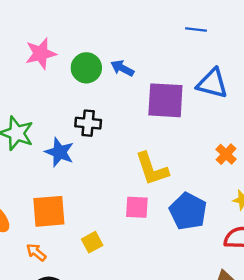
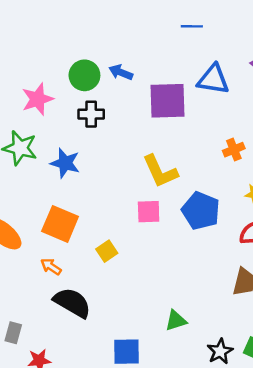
pink star: (41, 54) -> (37, 99), moved
black cross: (88, 123) -> (91, 114), moved
orange cross: (226, 154) -> (234, 150), turned 30
orange square: (49, 211) -> (60, 224), turned 33

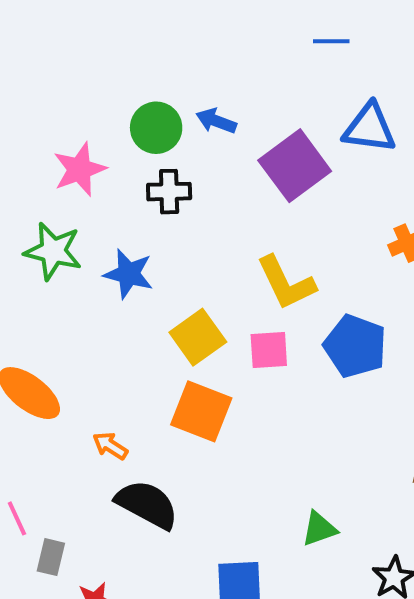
purple square: (167, 101) -> (295, 166), turned -33
orange square: (60, 224) -> (201, 411), moved
yellow square: (107, 251) -> (198, 337), moved, size x1.5

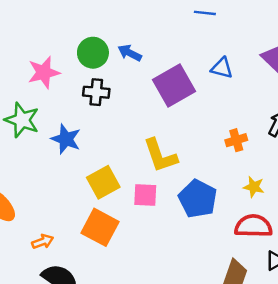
blue triangle: (369, 128) -> (222, 68), size x0.7
orange arrow: (110, 446) -> (43, 242), turned 120

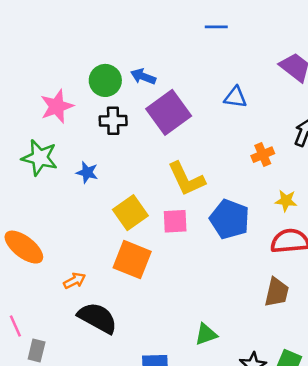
blue triangle: (222, 68) -> (235, 97), moved
purple square: (174, 85) -> (169, 112), moved
blue star: (66, 139) -> (87, 172), size x0.7

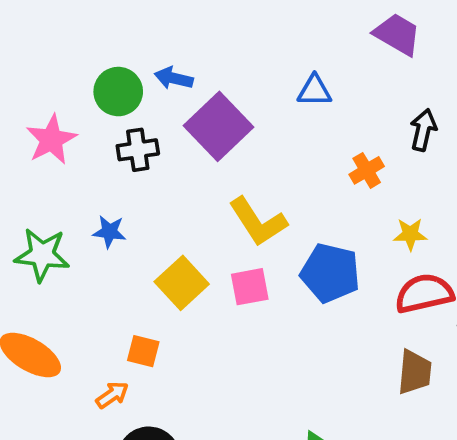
green star: (40, 158) -> (42, 255), moved
orange square: (132, 260) -> (143, 351), moved, size x0.6

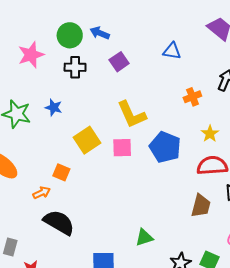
purple square: (219, 126) -> (119, 62), size x0.6
yellow star: (410, 234) -> (210, 134), turned 30

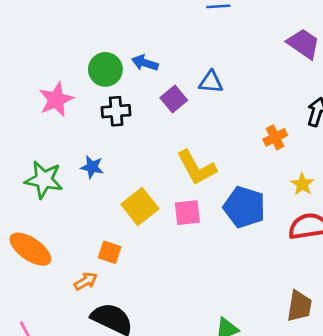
blue triangle: (172, 51) -> (211, 82), moved
brown trapezoid: (201, 206) -> (299, 306), moved

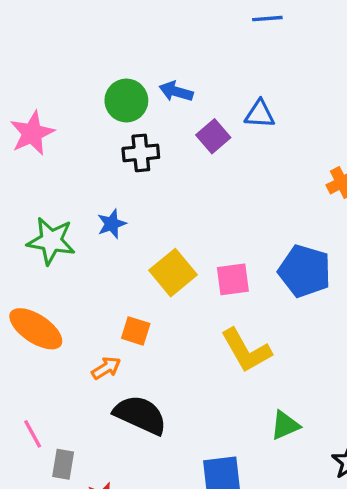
pink star: (56, 100) -> (32, 133), moved
blue star: (92, 167) -> (112, 224), turned -30
yellow L-shape: (196, 168) -> (246, 350), moved

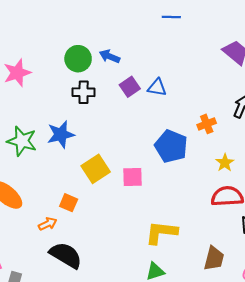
blue triangle: (260, 114) -> (157, 88), moved
blue star: (112, 224) -> (61, 134), size x1.5
blue pentagon: (305, 271) -> (171, 146), moved
yellow L-shape: (246, 350) -> (161, 233), moved, turned 120

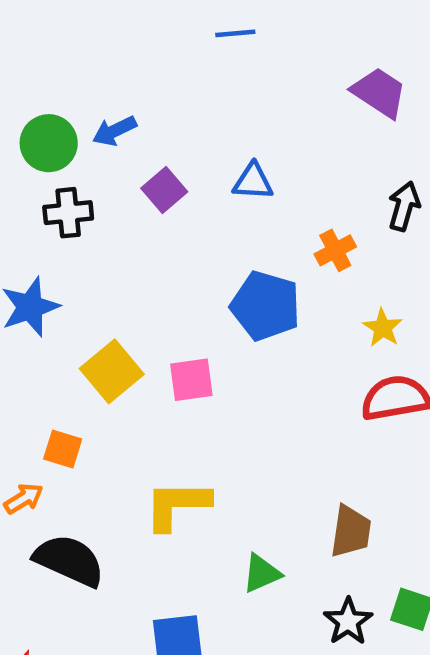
blue arrow: (110, 56) -> (115, 131), turned -42
blue triangle: (157, 88) -> (253, 182), moved
yellow L-shape: (161, 233) -> (177, 505), moved
brown trapezoid: (214, 258) -> (351, 531), moved

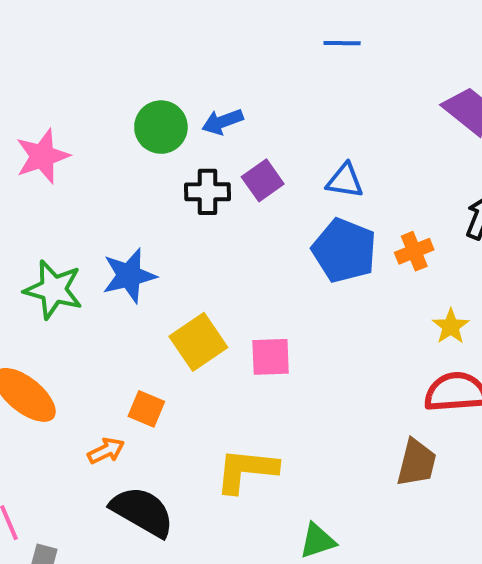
black cross: (68, 213) -> (207, 192), moved
blue pentagon: (266, 306) -> (344, 251), moved
brown trapezoid: (351, 531) -> (417, 463), moved

